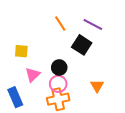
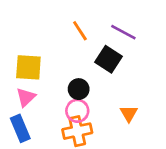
yellow square: (21, 51) -> (28, 67), size x1.5
pink triangle: (33, 75) -> (26, 97), moved

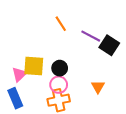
purple line: (123, 32) -> (91, 36), moved
black square: (108, 59) -> (109, 45), moved
yellow square: (28, 67) -> (34, 66), moved

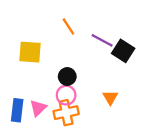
yellow square: (34, 66) -> (30, 52), moved
pink triangle: (19, 74) -> (38, 108), moved
blue rectangle: (15, 98) -> (17, 110), turned 30

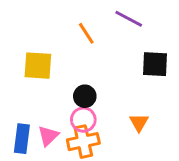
purple line: (102, 40) -> (129, 19), moved
black square: (123, 51) -> (155, 64), turned -30

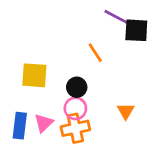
orange line: (86, 33) -> (95, 53), moved
black square: (155, 64) -> (136, 30), moved
yellow square: (38, 66) -> (34, 75), moved

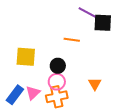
orange line: (95, 53) -> (72, 40), turned -49
blue rectangle: (20, 126) -> (15, 95), turned 30

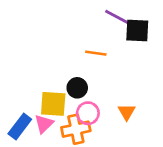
yellow square: (26, 57) -> (53, 104), moved
pink circle: (57, 82) -> (88, 113), moved

